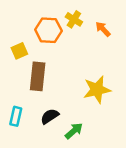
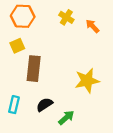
orange hexagon: (48, 30) -> (23, 16), moved

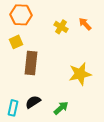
yellow cross: (66, 17) -> (61, 27), moved
cyan rectangle: (14, 105) -> (13, 108), moved
black semicircle: (45, 105) -> (33, 102), moved

